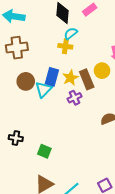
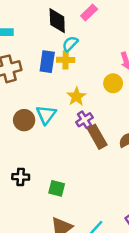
blue rectangle: (52, 77) -> (47, 62), moved
brown rectangle: (87, 79) -> (97, 137), moved
brown circle: (26, 81) -> (24, 120), moved

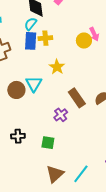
cyan semicircle: (70, 44) -> (31, 24), moved
yellow circle: (113, 83) -> (84, 41), moved
purple cross: (84, 120) -> (61, 115), moved

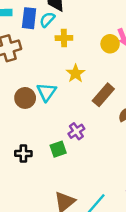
blue rectangle: (31, 41) -> (29, 18), moved
brown rectangle: (77, 98) -> (103, 95), moved, turned 72
green square: (48, 143) -> (58, 149), moved, turned -32

